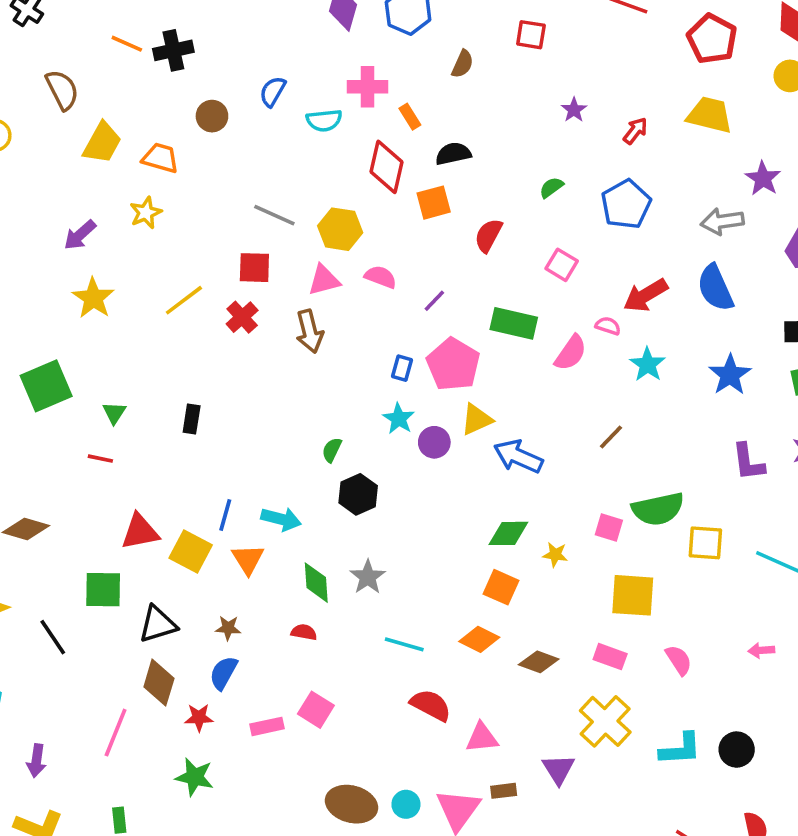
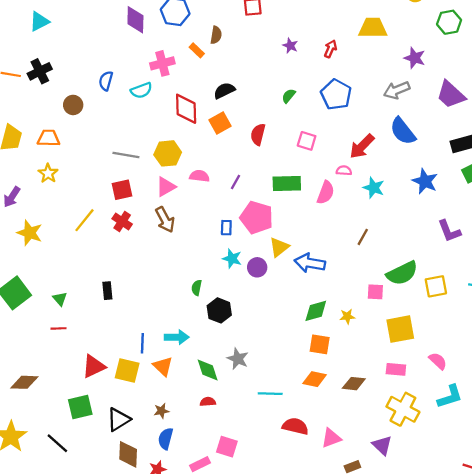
orange rectangle: (410, 117) -> (197, 50), moved
cyan L-shape: (680, 749) -> (450, 397), moved

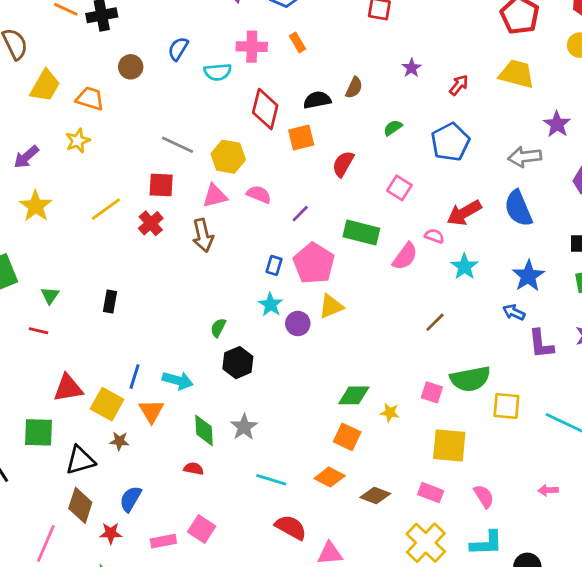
brown semicircle: (216, 35) -> (354, 88), moved
blue arrow: (310, 263) -> (514, 312), moved, size x0.6
brown star: (161, 411) -> (119, 441), moved

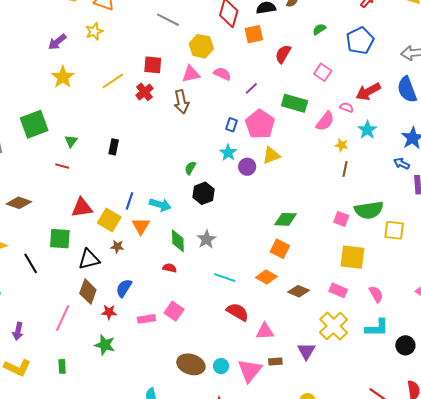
gray line: (177, 145) -> (168, 20), moved
brown line: (435, 322) -> (345, 169), turned -35
yellow star: (390, 413) -> (342, 145), moved

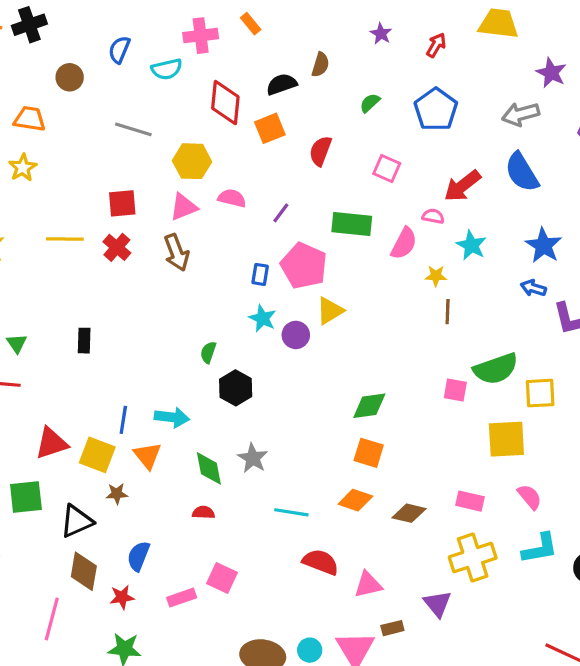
yellow line: (113, 81) -> (65, 239), turned 45
yellow square: (352, 257) -> (506, 439), moved
yellow cross: (334, 326) -> (473, 557), turned 36

